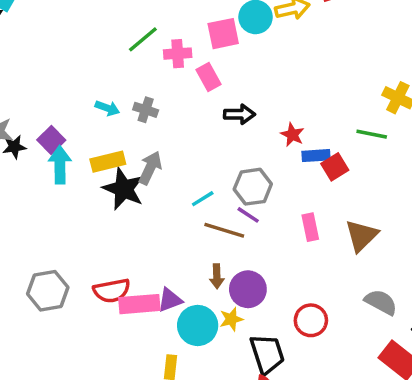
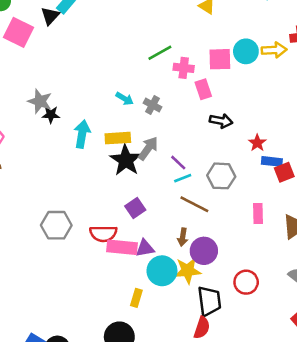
purple square: (51, 140) -> (135, 208), moved
purple line: (248, 215) -> (178, 163), moved
yellow star: (231, 319) -> (188, 271), size x1.5

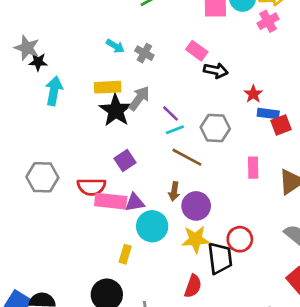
pink cross: (184, 68) -> (268, 21), moved, turned -36
pink rectangle: (203, 89) -> (197, 51), moved, turned -36
cyan arrow: (82, 134) -> (54, 91), moved
yellow star: (188, 271) -> (196, 239), moved
black trapezoid: (209, 301) -> (220, 258), moved

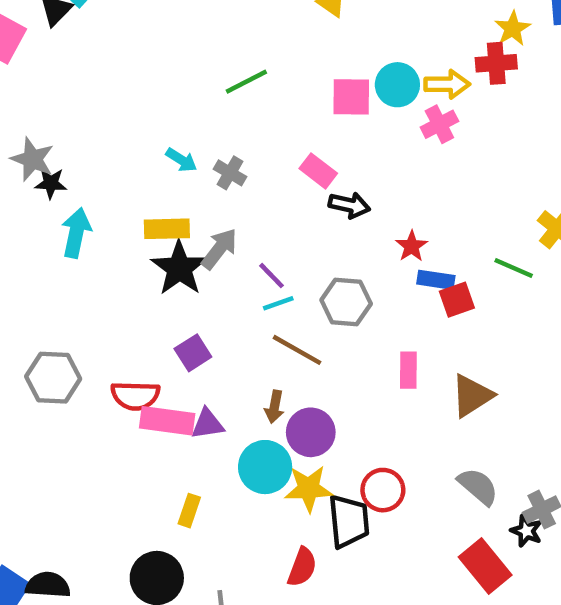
cyan circle: (152, 226) -> (265, 467), moved

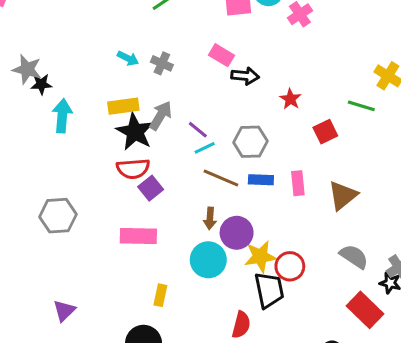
blue rectangle: (436, 280) -> (261, 180), moved
red semicircle: (135, 396) -> (133, 169), moved
purple triangle: (208, 424) -> (64, 311), moved, turned -30
yellow star: (308, 489) -> (260, 257), moved

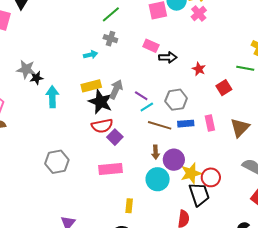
cyan arrow: (128, 58) -> (91, 55), turned -32
gray cross: (162, 63) -> (110, 39), moved

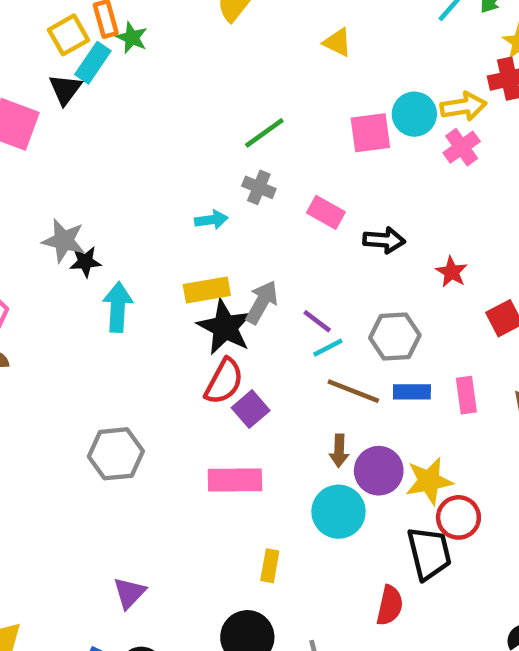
pink rectangle: (151, 46) -> (326, 212), moved
red semicircle: (102, 126) -> (224, 381), turned -55
yellow star: (191, 173) -> (429, 481), moved

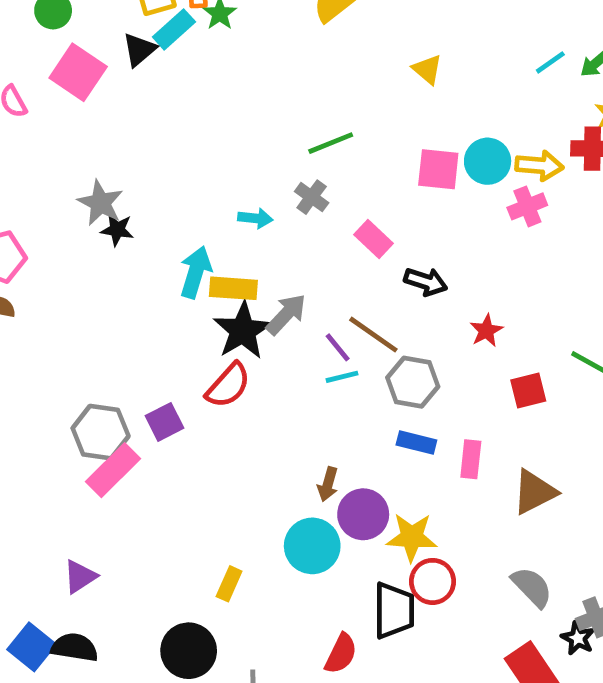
cyan arrow: (118, 307) -> (196, 272), moved
brown line: (353, 391) -> (373, 335), moved
purple square: (251, 409) -> (164, 422), moved
pink rectangle: (235, 480) -> (113, 470), moved, turned -58

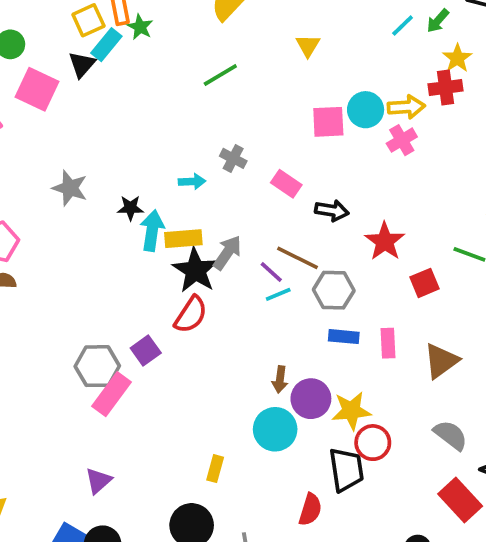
yellow triangle: (427, 69) -> (308, 46), turned 30
green line: (331, 143) -> (220, 75), moved
black star: (117, 230) -> (130, 208), moved
red star: (486, 331) -> (385, 241), size x1.5

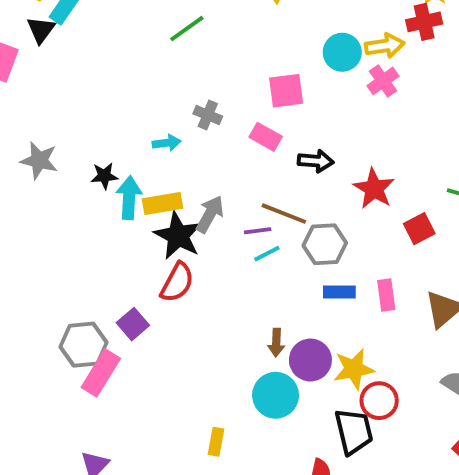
pink square: (328, 122) -> (286, 91), moved
purple line: (271, 272) -> (258, 231), turned -45

